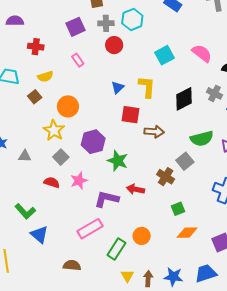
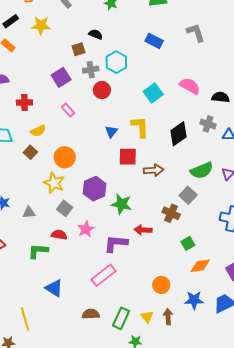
green L-shape: (25, 211) -> (38, 251), moved, turned 145
orange circle: (142, 236) -> (161, 285), moved
green rectangle: (116, 249) -> (121, 318), moved
blue star: (173, 277) -> (194, 300), moved

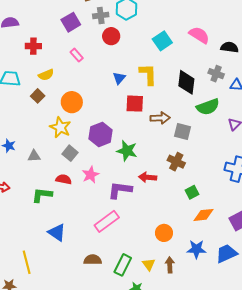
black diamond: (179, 134) -> (186, 82), turned -50
green semicircle: (202, 170) -> (208, 107), moved
gray square: (188, 195) -> (183, 131), moved, turned -30

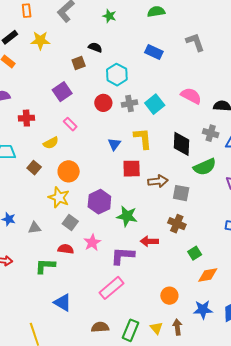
gray cross: (101, 15) -> (130, 103), moved
yellow semicircle: (46, 75) -> (51, 143), moved

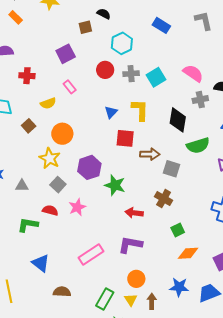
gray cross: (211, 133) -> (200, 100), moved, turned -35
purple L-shape: (123, 256) -> (130, 245), moved
orange circle: (169, 296) -> (136, 279), moved
brown semicircle: (100, 327) -> (62, 292), moved

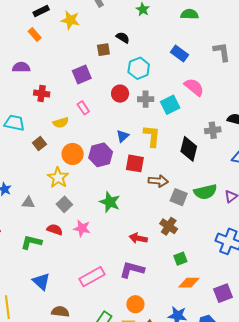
pink semicircle: (193, 73) -> (194, 87), moved
green semicircle: (198, 146) -> (205, 192), moved
purple hexagon: (89, 167) -> (101, 155), moved
green star: (115, 185) -> (110, 202), moved
pink star: (77, 207) -> (82, 228), turned 30

